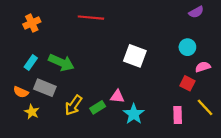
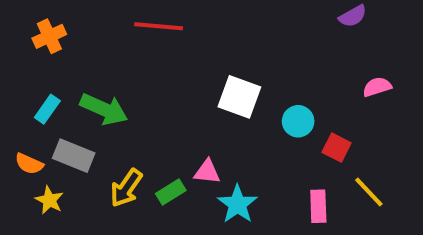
cyan circle: (187, 47) -> (298, 121), moved
pink semicircle: (203, 67) -> (377, 87), moved

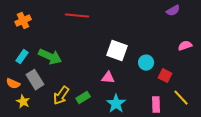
gray rectangle: (74, 156) -> (35, 80), turned 36
pink triangle: (207, 172) -> (108, 78), moved

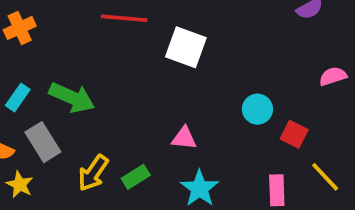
white square: (117, 51) -> (186, 47), moved

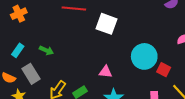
green arrow: (72, 98) -> (46, 50), size x0.6
cyan circle: (257, 109) -> (144, 56), size x1.6

